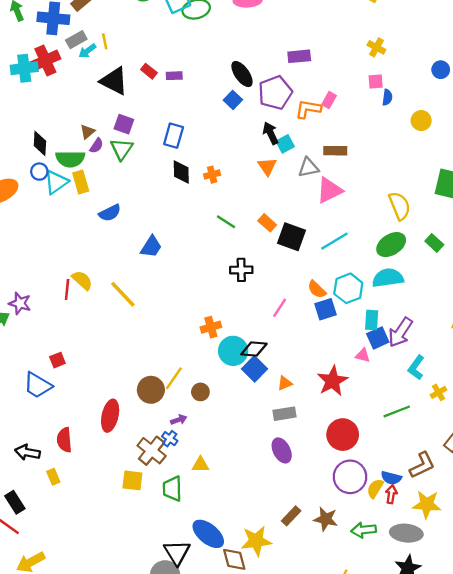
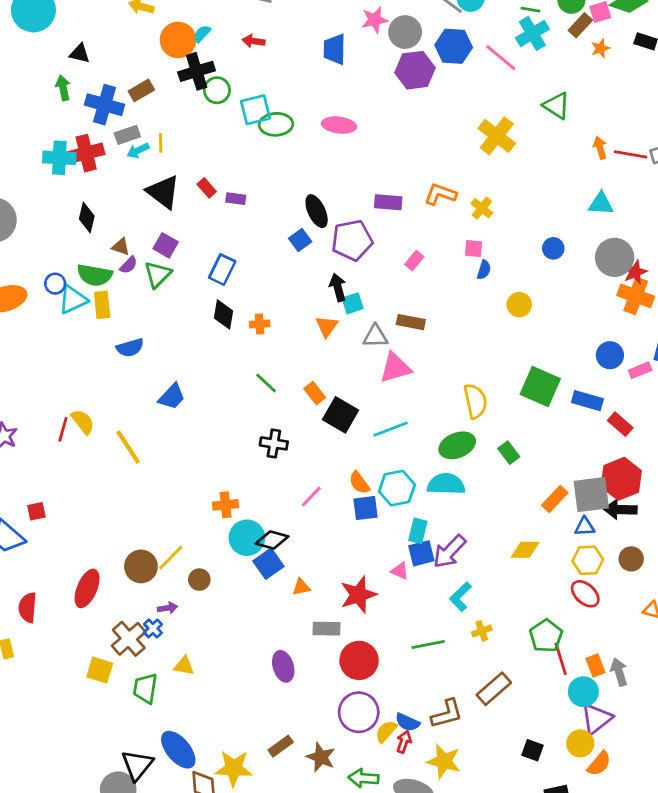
orange L-shape: (308, 109) -> (440, 194), moved
brown triangle: (87, 132) -> (121, 247), turned 49
black diamond: (40, 143) -> (87, 217), moved
gray rectangle: (285, 414) -> (326, 629), moved

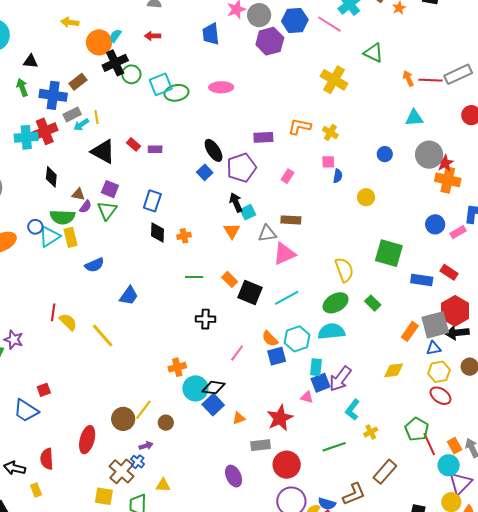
green line: (266, 383) -> (194, 277), turned -36
blue rectangle: (587, 401) -> (422, 280), moved
red line: (63, 429) -> (53, 312), moved

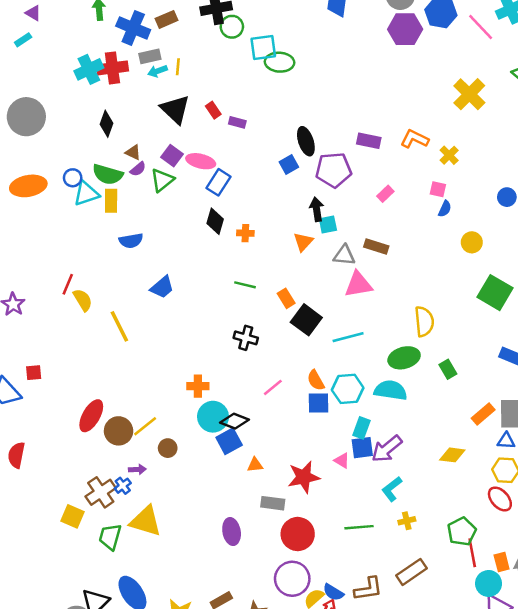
pink ellipse: (221, 87) -> (201, 161), moved
cyan cross: (26, 137) -> (89, 69), turned -35
green square: (389, 253) -> (495, 293), moved
red ellipse: (87, 440) -> (91, 416), moved
yellow triangle: (163, 485) -> (146, 521), size x1.8

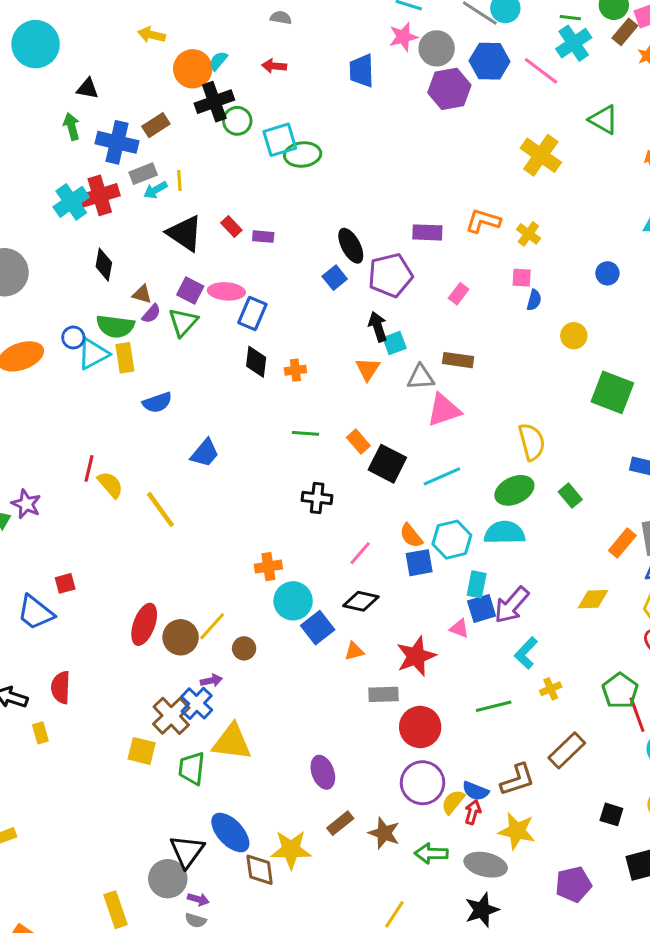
black diamond: (235, 421) -> (361, 601), moved
blue cross: (123, 486) -> (197, 703), size x1.5
purple ellipse: (232, 532) -> (323, 772), moved

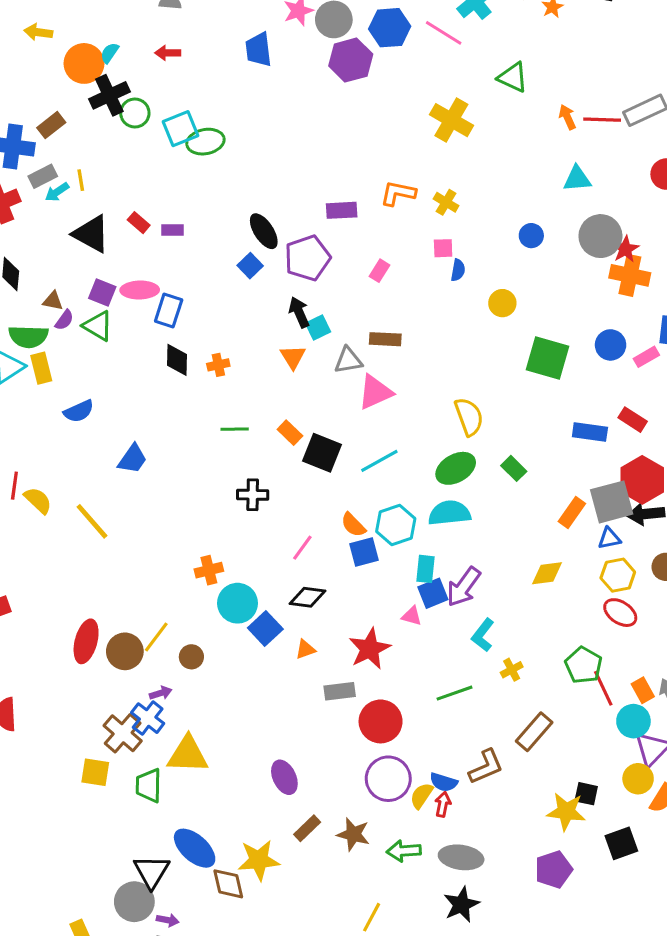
green triangle: (183, 322) -> (98, 326), turned -36
yellow star: (517, 831) -> (566, 812), moved

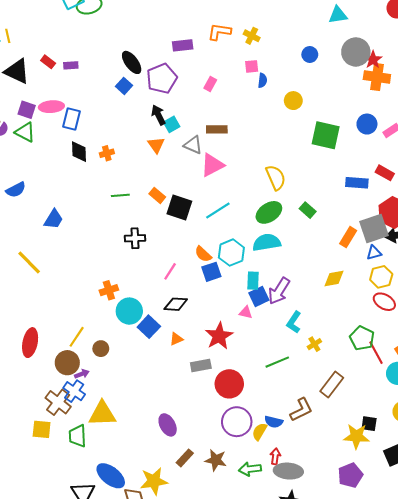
gray triangle: (348, 360) -> (193, 145), turned 36
brown circle: (125, 651) -> (67, 363), moved
red arrow: (443, 804) -> (275, 456), moved

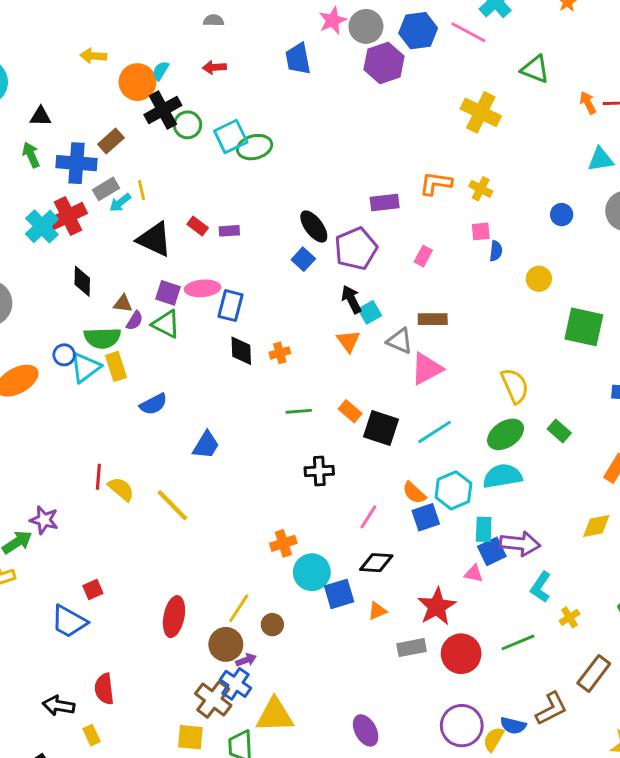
purple arrow: (279, 291) -> (520, 544), turned -116
blue square: (149, 327) -> (339, 594), turned 30
red circle: (229, 384) -> (461, 654), moved

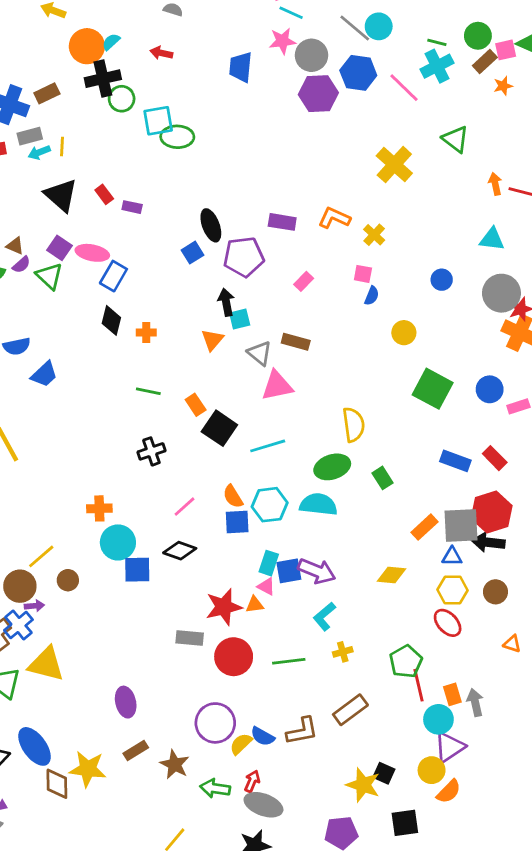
blue trapezoid: (206, 445) -> (44, 374), moved
black cross: (319, 471) -> (151, 451), turned -32
cyan rectangle: (484, 529) -> (269, 563), moved
orange triangle: (377, 611) -> (255, 605), moved

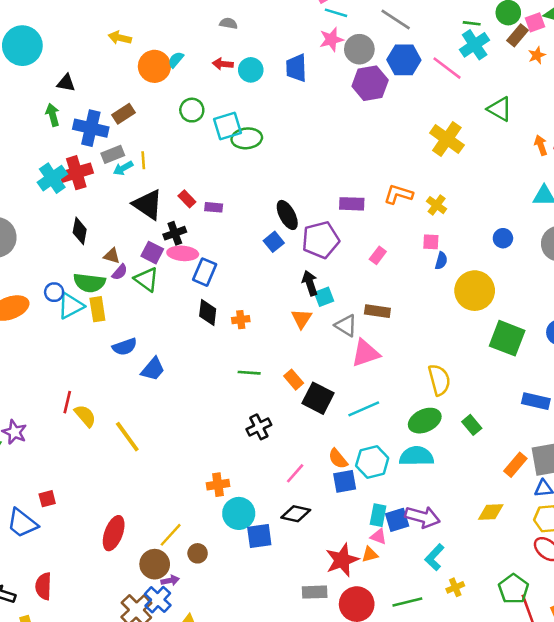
cyan circle: (379, 26) -> (251, 70), moved
black cross: (103, 79) -> (175, 233), moved, size x0.7
yellow circle: (404, 333) -> (475, 291), size x1.8

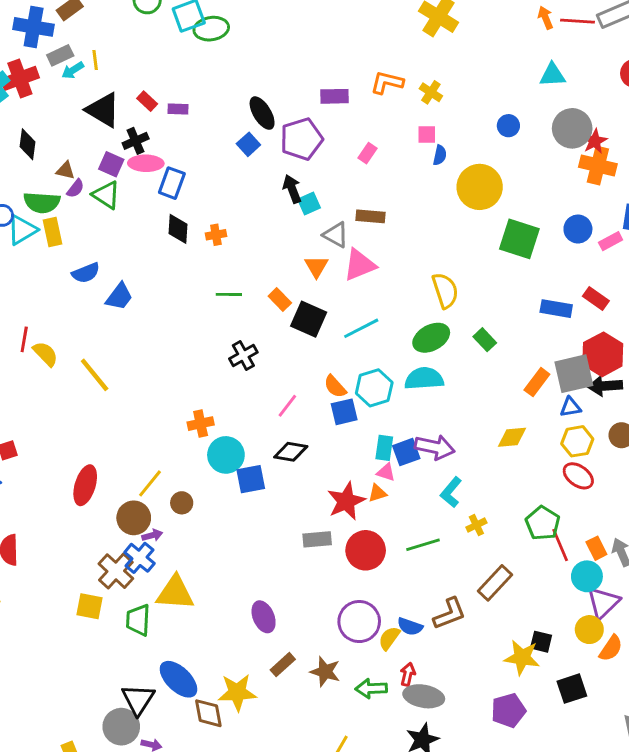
orange triangle: (302, 319) -> (316, 267), moved

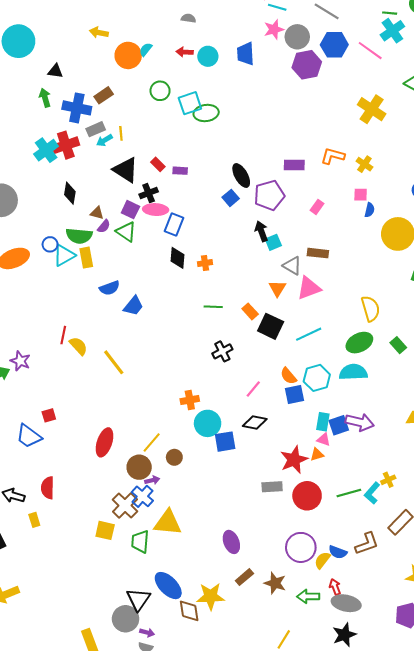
cyan L-shape: (451, 492) -> (372, 493), moved
red arrow: (408, 674) -> (335, 587), turned -35

